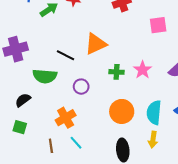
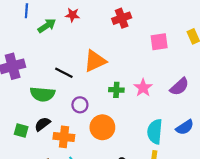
black semicircle: (23, 100) -> (42, 124), moved
orange circle: (122, 111) -> (102, 127), moved
orange cross: (66, 118) -> (64, 137), turned 36
green square: (20, 127) -> (21, 130), moved

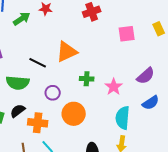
pink star: (143, 88) -> (114, 87), moved
blue semicircle: (185, 127) -> (151, 103), moved

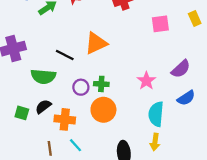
green cross: (87, 79) -> (101, 84), moved

